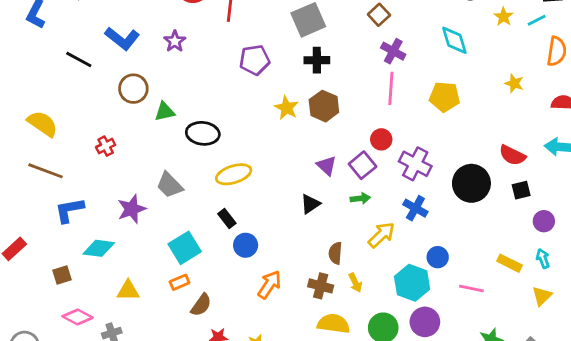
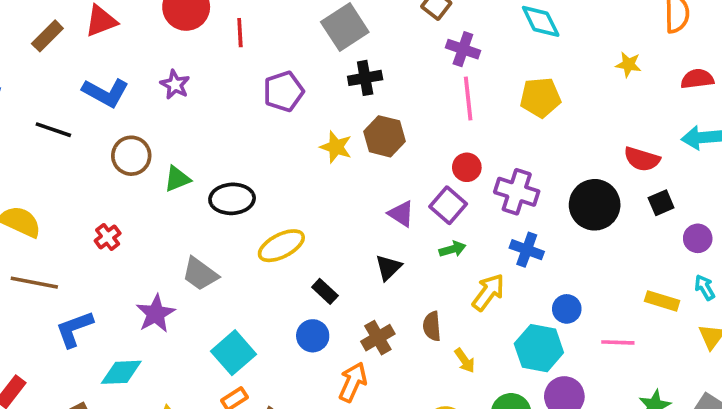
black rectangle: (227, 218) -> (325, 291), moved
brown cross: (321, 286) -> (378, 338), moved, turned -35

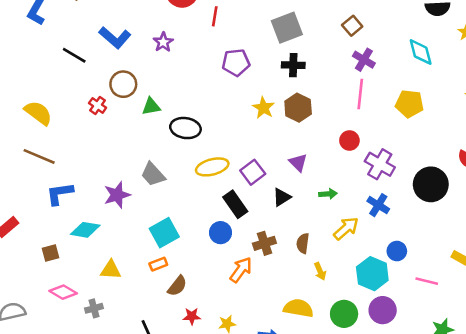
purple square: (448, 205) -> (253, 172), moved
red cross: (108, 237) -> (98, 105), moved, turned -30
black rectangle: (325, 291) -> (235, 204), size x1.5

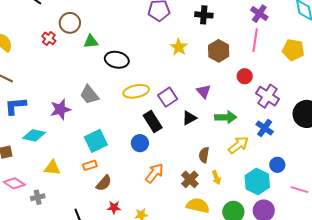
brown hexagon: (298, 108) -> (219, 51), moved
green arrow: (328, 194) -> (226, 117), size x1.5
brown cross: (264, 243) -> (190, 179), moved, turned -30

